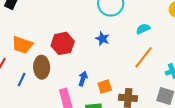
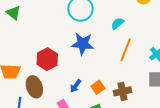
blue star: (102, 39) -> (83, 44), size x1.6
blue arrow: (83, 79) -> (76, 86), turned -144

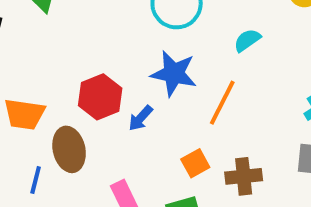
orange line: (126, 50) -> (222, 103), moved
blue arrow: (76, 86) -> (141, 118), moved

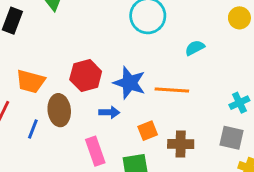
blue star: (174, 74) -> (129, 83), moved
orange line: (222, 103) -> (172, 90), turned 60
blue arrow: (141, 118) -> (109, 112), moved, turned -138

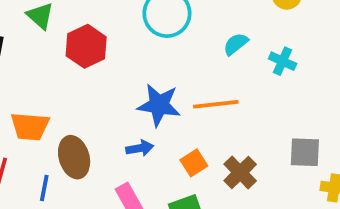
red hexagon: (86, 76) -> (86, 46), moved
cyan cross: (239, 103) -> (283, 61), moved, turned -30
brown cross: (181, 144) -> (240, 172), turned -35

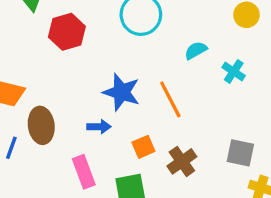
orange line: (216, 104) -> (170, 99), turned 60

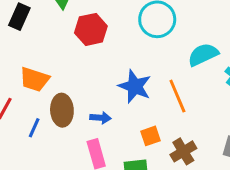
cyan semicircle: (196, 50) -> (203, 55), size x1.5
blue arrow: (99, 127) -> (100, 118), moved

